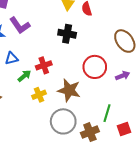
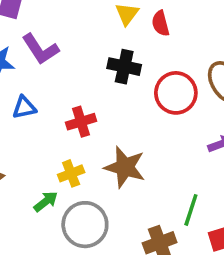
red circle: (95, 67) -> (176, 93), moved
green arrow: (24, 76) -> (46, 202), moved
gray circle: (63, 121) -> (85, 225), moved

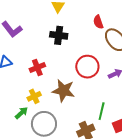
red semicircle: (161, 23) -> (98, 22), moved
red circle: (176, 93) -> (87, 67), moved

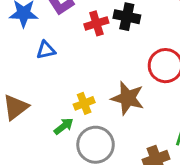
red cross: (37, 67) -> (96, 23), moved

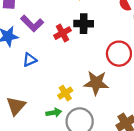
green arrow: (64, 126) -> (54, 113), turned 40

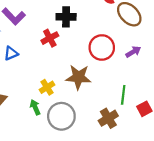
red cross: (63, 33) -> (50, 38), moved
green arrow: (54, 113) -> (35, 107), turned -104

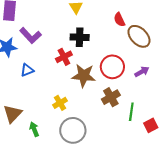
brown star: (78, 77) -> (84, 76), moved
green arrow: (35, 107) -> (34, 129), moved
brown cross: (108, 118) -> (111, 97), moved

